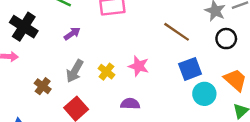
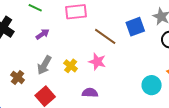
brown line: (177, 32) -> (105, 36), moved
blue square: (190, 69) -> (135, 27), moved

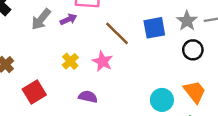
purple arrow: (42, 34) -> (69, 19), moved
gray arrow: (44, 65) -> (41, 19), moved

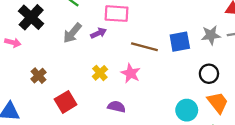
gray star: (187, 21) -> (211, 35), turned 30
brown line: (117, 33) -> (144, 47), turned -30
black circle: (193, 50) -> (209, 74), moved

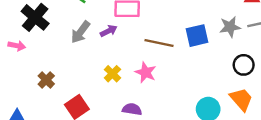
black circle: (209, 74) -> (244, 65), moved

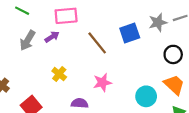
brown line: (159, 43) -> (97, 43), turned 45
pink star: (146, 72) -> (102, 82), moved, turned -30

